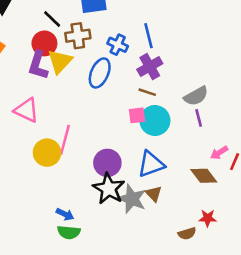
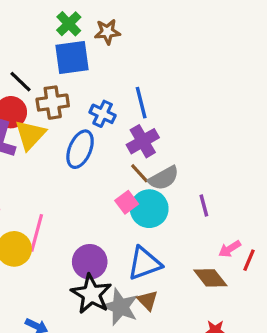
brown line: (147, 92) -> (140, 173), turned 30
gray semicircle: (196, 96) -> (164, 178), moved
pink square: (137, 115) -> (127, 202), turned -30

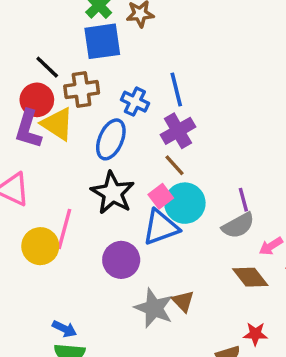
yellow triangle: (30, 135) -> (58, 124), turned -40
gray semicircle: (164, 178) -> (238, 225), moved
blue triangle: (144, 263) -> (161, 227), moved
black star: (91, 294) -> (113, 193), moved

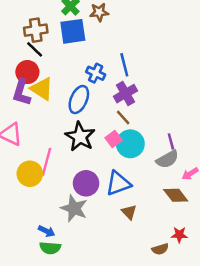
brown cross: (82, 90) -> (36, 30), moved
blue triangle: (161, 227) -> (118, 183), moved
gray star: (154, 308) -> (74, 208), moved

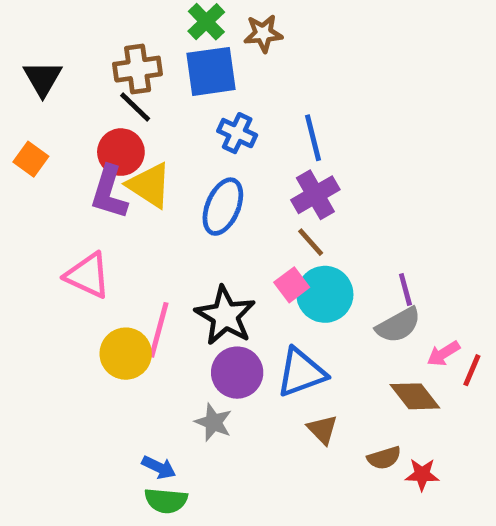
blue cross: (96, 73) -> (237, 133), moved
black star: (80, 137) -> (225, 316), moved
gray star: (74, 208) -> (213, 422), size x0.7
brown semicircle: (160, 249) -> (384, 458), moved

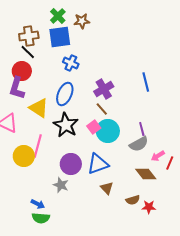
blue line: (313, 138) -> (146, 82), moved
yellow triangle: (149, 185) -> (39, 108), moved
black star: (225, 316) -> (66, 125), moved

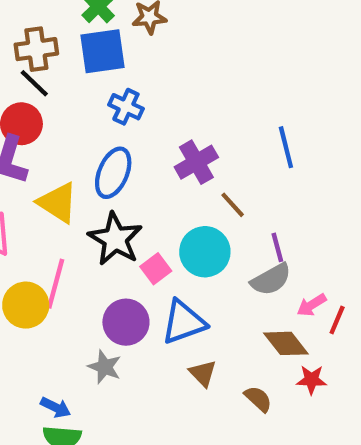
brown line: (102, 109) -> (233, 205), moved
pink square: (94, 127) -> (156, 269), moved
brown semicircle: (133, 200) -> (258, 399), turned -120
red star: (149, 207) -> (312, 380), moved

